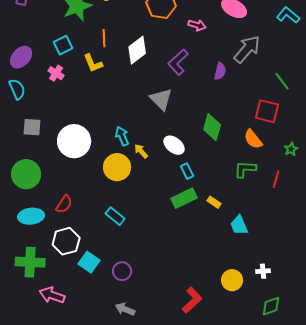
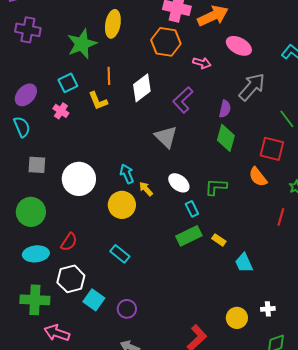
green diamond: (212, 127) -> (226, 138), moved
green L-shape: (245, 169) -> (216, 187), moved

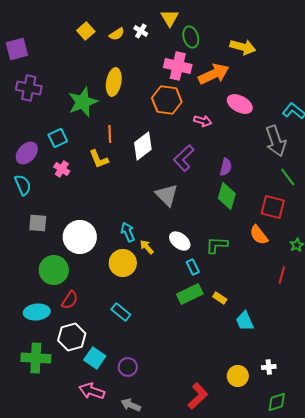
cyan square: (68, 83) -> (58, 138), moved
gray arrow: (252, 87) -> (276, 141), moved, turned 120
green circle: (31, 212) -> (54, 270), moved
pink arrow: (57, 333) -> (92, 391), moved

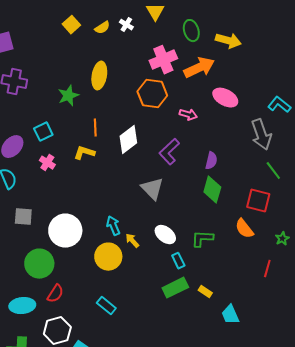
green ellipse: (191, 37) -> (191, 31), moved
pink cross: (178, 66) -> (163, 60), turned -36
green star: (83, 102) -> (68, 96), size x0.7
yellow L-shape: (99, 159) -> (84, 153), turned 130

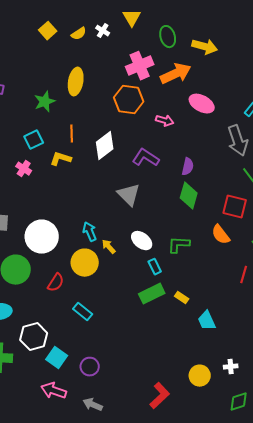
cyan square: (43, 132) -> (34, 140), moved
purple L-shape: (169, 152) -> (146, 158), turned 76
red semicircle: (55, 294) -> (56, 283), moved

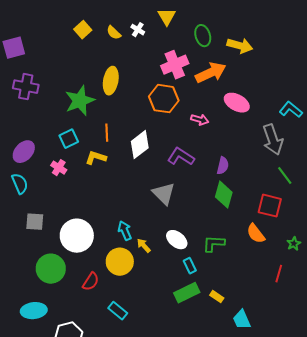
yellow semicircle: (79, 34) -> (114, 33), turned 77
green star: (45, 102) -> (80, 101), size x1.4

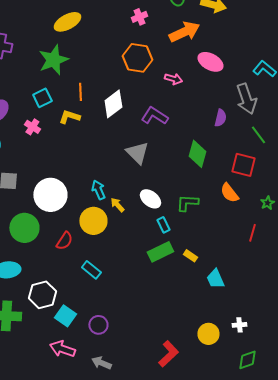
pink cross: (175, 65) -> (139, 17), moved, size x0.6
yellow ellipse: (111, 81) -> (67, 22), moved, turned 52
purple semicircle: (223, 166) -> (220, 118), moved

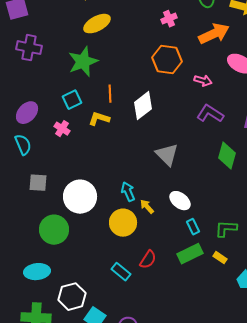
purple L-shape: (154, 116) -> (210, 114), moved
green L-shape: (187, 203) -> (226, 229), moved
red semicircle: (64, 241) -> (148, 260), moved

